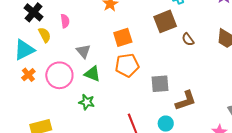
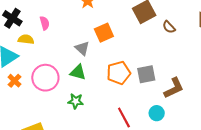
yellow semicircle: (45, 35) -> (26, 39), turned -49
gray triangle: (83, 51) -> (82, 48), moved
orange pentagon: (127, 65) -> (119, 73), moved

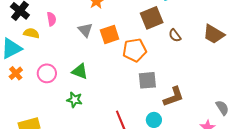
gray triangle: (82, 48) -> (85, 30), moved
orange pentagon: (119, 73) -> (135, 50), moved
pink circle: (45, 78) -> (47, 73), size x0.7

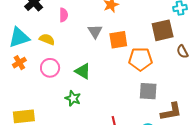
yellow semicircle: (31, 33) -> (47, 39), moved

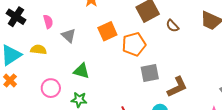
gray triangle: (95, 31) -> (69, 36), moved
orange cross: (19, 63) -> (10, 80), moved
pink circle: (50, 68) -> (51, 88), moved

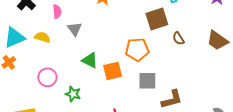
orange square: (107, 31) -> (113, 71), moved
green triangle: (81, 71) -> (90, 60), moved

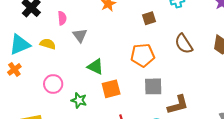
brown square: (157, 19) -> (149, 18), moved, size x0.6
brown semicircle: (178, 39) -> (184, 44), size x1.5
orange square: (113, 71) -> (111, 89), moved

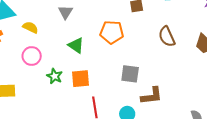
yellow semicircle: (48, 44) -> (30, 27), moved
orange pentagon: (143, 55) -> (112, 32), moved
orange square: (111, 89) -> (80, 79), moved

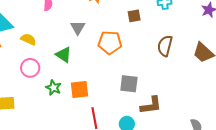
gray triangle: (65, 12) -> (78, 28), moved
brown semicircle: (167, 37) -> (165, 46), turned 40
green triangle: (76, 45) -> (64, 55), moved

